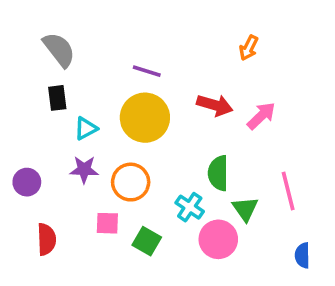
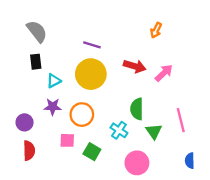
purple circle: (27, 182) -> (25, 122), moved
pink circle: (218, 239) -> (137, 163), moved

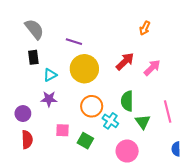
purple line: (92, 45) -> (74, 42), moved
red arrow: (135, 66) -> (125, 61), turned -60
orange circle: (82, 115) -> (92, 106), moved

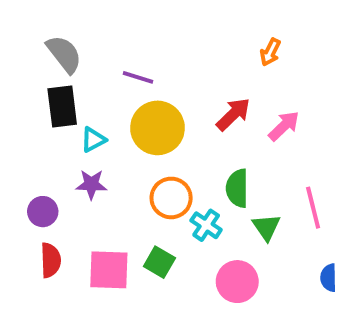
black rectangle: (33, 57) -> (62, 107), size x1.5
pink square: (62, 130) -> (109, 270), moved, size x1.6

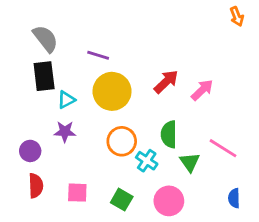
orange arrow: (270, 52) -> (237, 16), moved, turned -48
pink line: (313, 208) -> (223, 148), turned -44
green square: (159, 262) -> (122, 200), moved
pink square: (109, 270) -> (77, 193), size x0.7

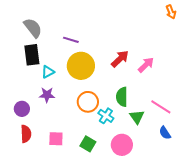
blue semicircle: (234, 198) -> (165, 133), moved, turned -32

